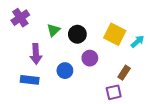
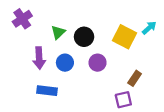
cyan arrow: (138, 42) -> (149, 28), moved
blue circle: (65, 71) -> (65, 63), moved
blue rectangle: (30, 80) -> (47, 91), moved

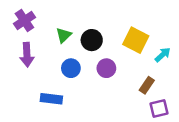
cyan arrow: (149, 28) -> (163, 55), moved
purple arrow: (39, 58) -> (27, 55), moved
purple square: (123, 100) -> (159, 109), moved

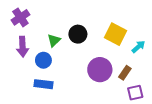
green triangle: (64, 35) -> (54, 40), moved
blue circle: (71, 68) -> (43, 60), moved
purple circle: (106, 68) -> (100, 70), moved, size x1.5

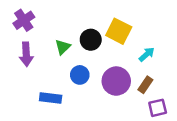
yellow square: (115, 34) -> (119, 31), moved
cyan arrow: (138, 47) -> (147, 54), moved
blue circle: (43, 60) -> (80, 75), moved

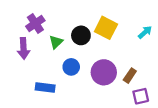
purple cross: (24, 20) -> (35, 23), moved
cyan arrow: (147, 54) -> (145, 32), moved

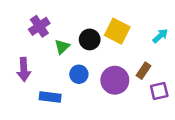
purple arrow: (23, 48) -> (24, 69), moved
brown rectangle: (130, 76) -> (144, 71), moved
purple square: (141, 96) -> (159, 91), moved

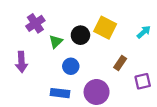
brown rectangle: (144, 71) -> (120, 63), moved
purple circle: (115, 80) -> (97, 92), moved
blue rectangle: (50, 97) -> (60, 93), moved

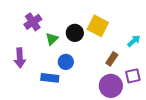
cyan arrow: (144, 32) -> (134, 41), moved
purple circle: (97, 92) -> (111, 86), moved
blue rectangle: (60, 93) -> (50, 78), moved

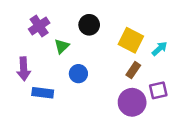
yellow square: (98, 26) -> (131, 40), moved
black circle: (75, 33) -> (89, 25), moved
blue rectangle: (50, 78) -> (43, 93), moved

